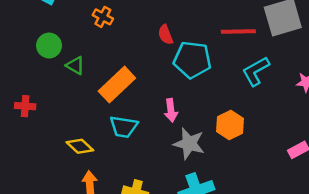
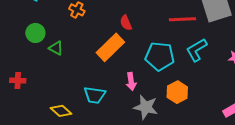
cyan pentagon: (192, 60) -> (160, 56), moved
orange rectangle: (117, 85) -> (110, 47), moved

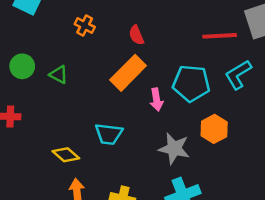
red semicircle: (126, 23) -> (136, 35), moved
green circle: (35, 33) -> (22, 66), moved
pink arrow: (131, 82) -> (156, 100), moved

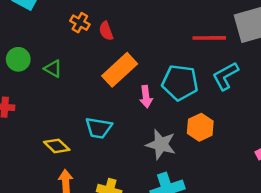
red semicircle: (136, 35) -> (106, 31), moved

